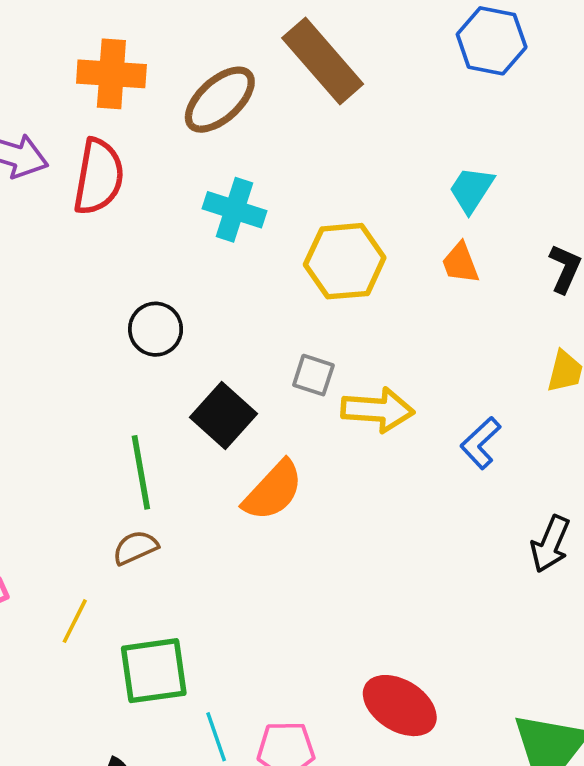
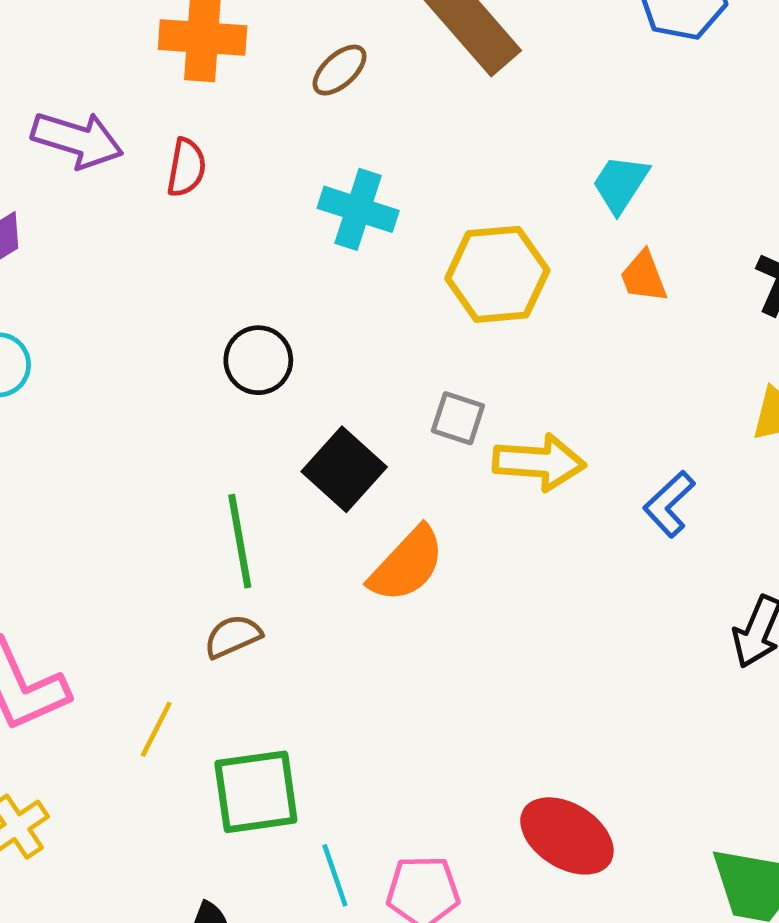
brown ellipse: (220, 100) -> (340, 70), size x0.6
red semicircle: (99, 177) -> (186, 168), size x0.6
cyan trapezoid: (471, 190) -> (620, 184), moved

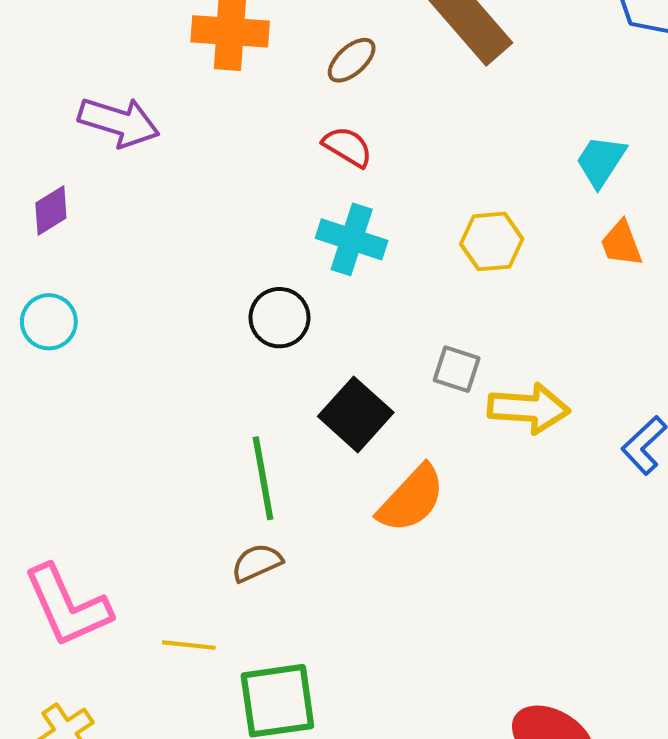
red semicircle: (186, 168) -> (347, 147), moved, turned -69
cyan cross: (358, 209) -> (352, 239), moved
yellow hexagon: (497, 274) -> (492, 241), size x0.7
yellow line: (156, 729) -> (189, 645), turned 69

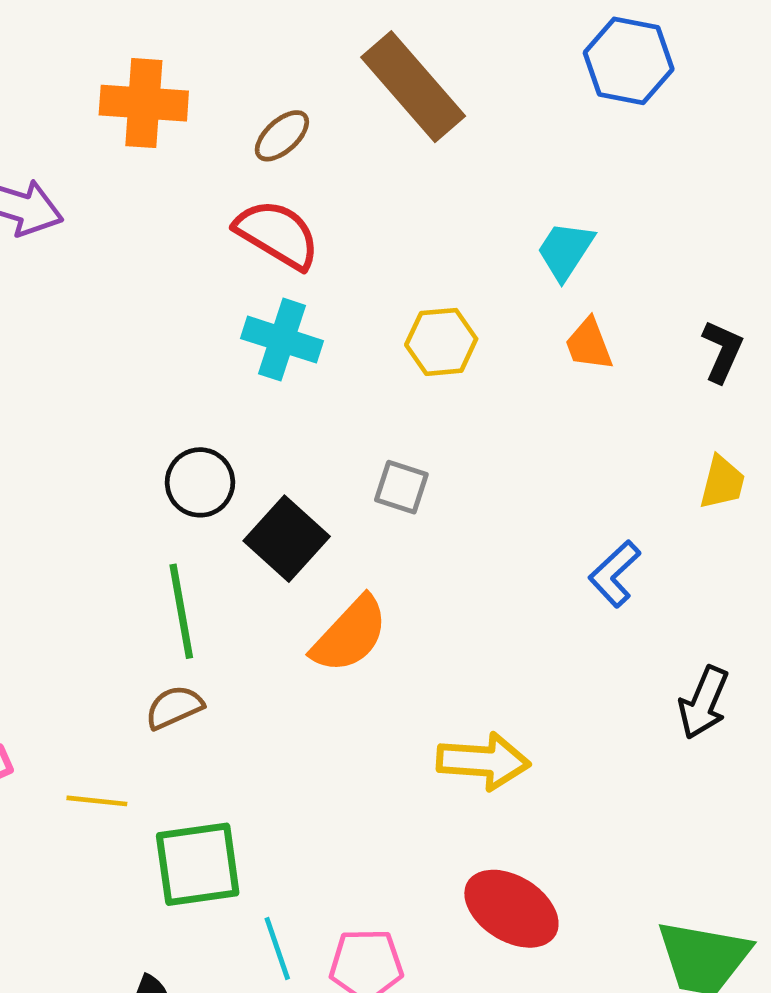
red semicircle: (347, 147) -> (277, 234), size x1.5
black circle: (280, 318) -> (200, 482), moved
yellow arrow: (529, 408) -> (483, 761), moved

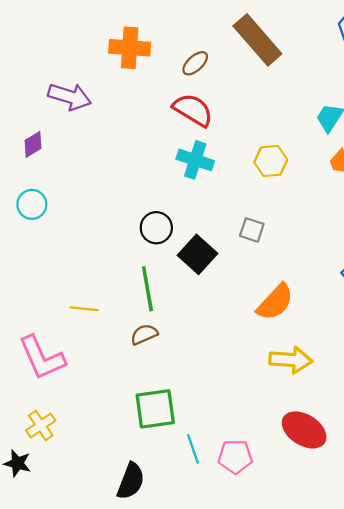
orange semicircle: (350, 635) -> (275, 302), moved
yellow line: (97, 801) -> (84, 309), moved

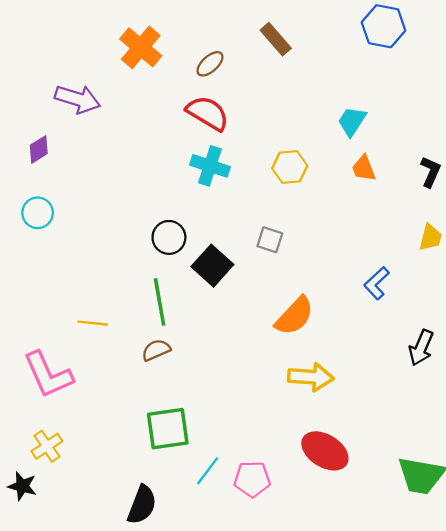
brown rectangle: (257, 40) -> (276, 39), size x0.6
orange cross: (130, 48) -> (141, 47), turned 36
cyan line: (193, 449) -> (208, 471), turned 56

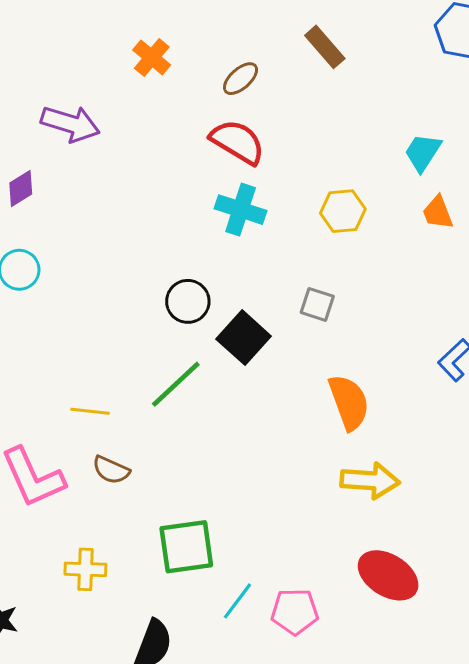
orange cross: (141, 47) -> (152, 58), size x0.7
green line: (160, 302) -> (176, 384), turned 57
orange semicircle: (294, 316) -> (349, 402), turned -63
brown semicircle: (156, 350) -> (111, 470), moved, turned -132
yellow cross: (47, 446) -> (85, 569), moved, turned 36

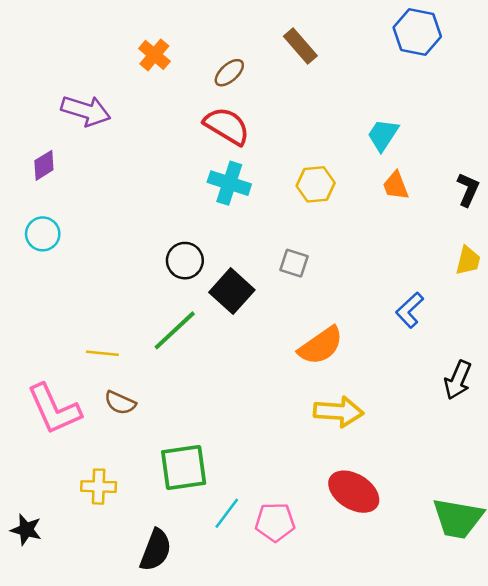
orange semicircle: (349, 402) -> (321, 346), turned 75

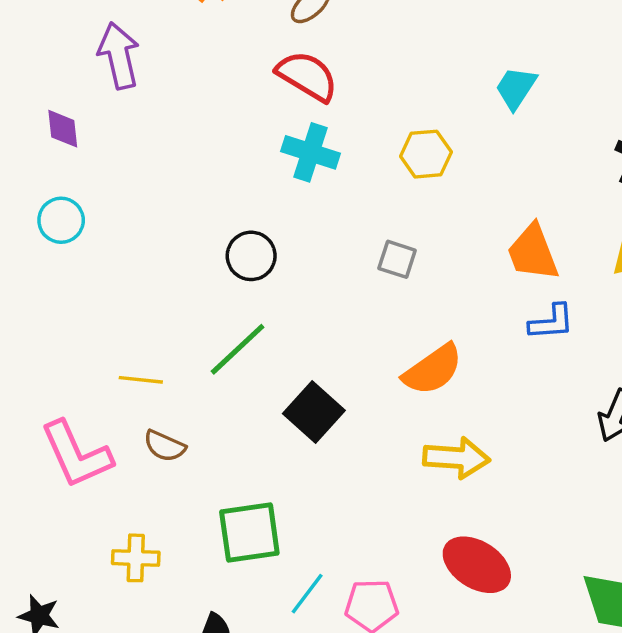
purple arrow: (86, 111) -> (119, 56), turned -120
purple diamond: (44, 165) -> (63, 129), turned -64
orange trapezoid: (396, 186) -> (533, 253), moved, size x1.5
black square: (232, 291) -> (314, 412), moved
blue L-shape: (410, 310) -> (551, 322), turned -141

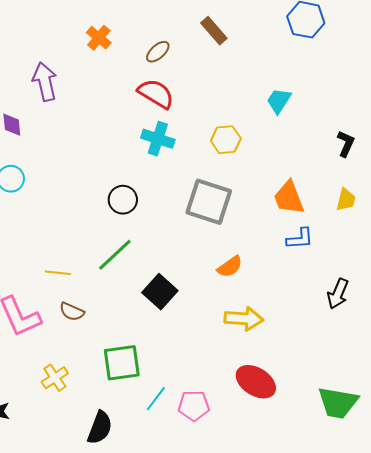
gray square: (397, 259) -> (209, 202), size x2.0
orange semicircle: (433, 370) -> (230, 267), size x0.7
yellow cross: (136, 558) -> (55, 378), turned -36

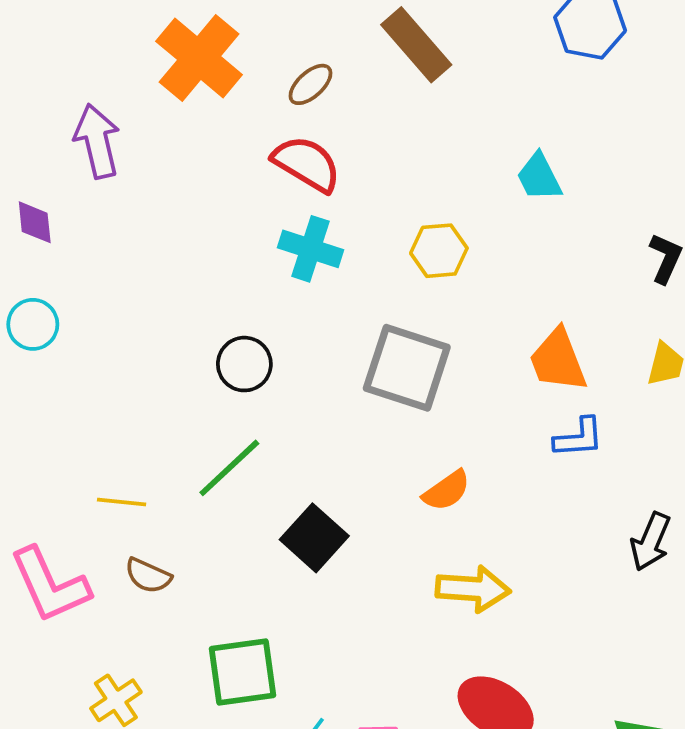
brown rectangle: (214, 31) -> (416, 45), size x1.4
orange cross: (99, 38) -> (199, 58), size x1.8
cyan trapezoid: (279, 101) -> (539, 177), turned -60

